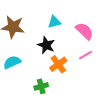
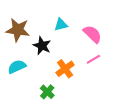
black star: (46, 45) -> (42, 46), moved
green cross: (41, 86) -> (47, 92), turned -32

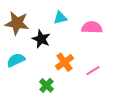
pink semicircle: (92, 34) -> (92, 27), turned -42
pink line: (93, 59) -> (93, 71), moved

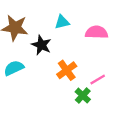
green cross: (47, 85) -> (83, 96), moved

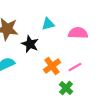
pink line: (98, 79) -> (75, 67), moved

